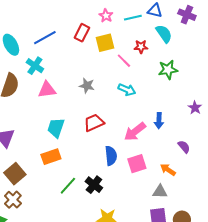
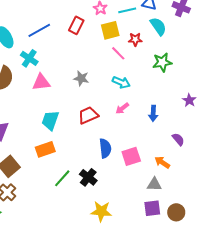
yellow square: (105, 43) -> (110, 30), moved
pink arrow: (135, 132) -> (122, 108), moved, size x0.6

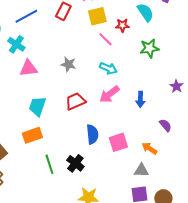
pink arrow: (122, 108) -> (109, 94), size x1.5
green line: (62, 178) -> (49, 164), turned -60

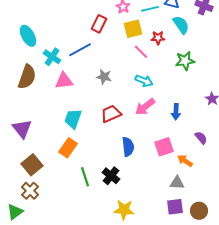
blue line: (26, 16) -> (80, 50), moved
orange rectangle: (32, 135) -> (68, 148), turned -36
pink square: (118, 142) -> (164, 147), moved

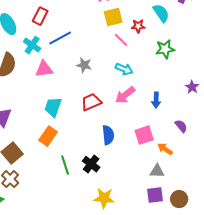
red rectangle: (99, 24) -> (40, 16), moved

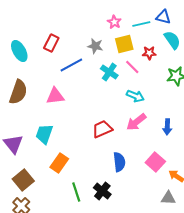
cyan cross: (32, 45) -> (109, 72), moved
gray star: (84, 65) -> (95, 46), moved
cyan trapezoid: (53, 107) -> (44, 134), moved
pink square: (144, 135) -> (155, 162), turned -30

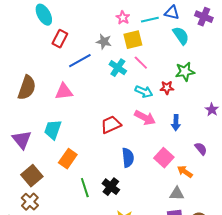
cyan ellipse: (19, 51) -> (44, 15), moved
red star: (149, 53) -> (167, 88), moved
pink arrow: (136, 122) -> (145, 118), turned -115

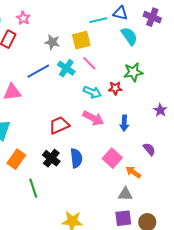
pink star: (123, 18) -> (23, 18), moved
blue line: (80, 61) -> (38, 71), moved
black cross: (111, 187) -> (51, 158), moved

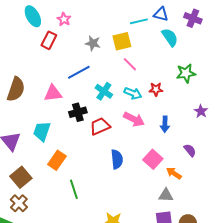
cyan cross: (66, 68) -> (104, 91), moved
green star: (133, 72) -> (186, 73), moved
black cross: (51, 158) -> (78, 112), moved, turned 36

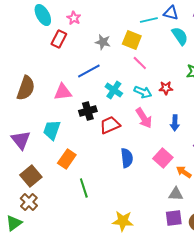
yellow square: (122, 41) -> (132, 40), turned 36
pink arrow: (134, 119) -> (144, 118), turned 30

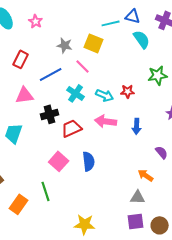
red rectangle: (59, 39) -> (21, 59), moved
pink line: (140, 63) -> (83, 66), moved
pink arrow: (144, 118) -> (106, 121), turned 130
pink square: (163, 158) -> (59, 161), moved
orange rectangle: (67, 159) -> (19, 204), moved

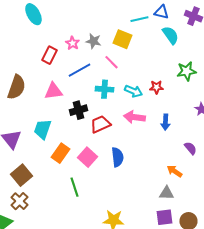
pink star: (36, 21) -> (72, 43), moved
cyan cross: (76, 93) -> (104, 89), turned -30
orange rectangle: (19, 204) -> (60, 153), moved

